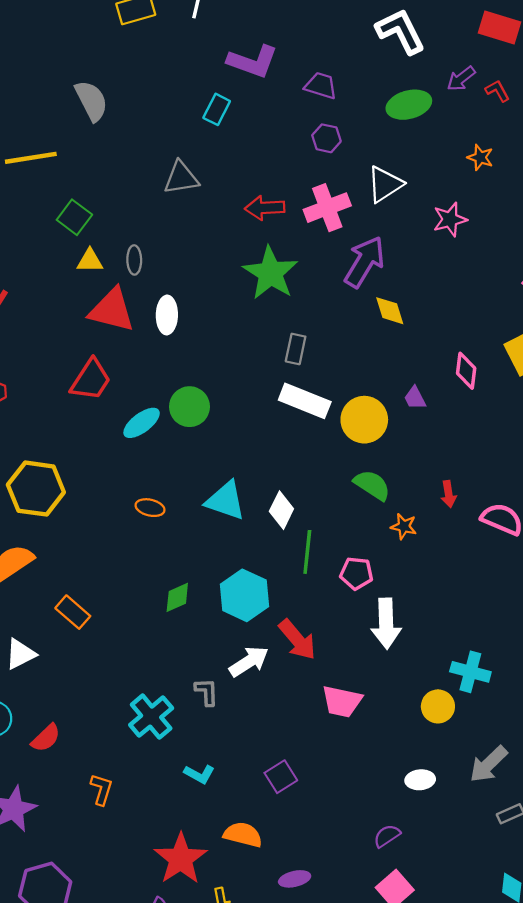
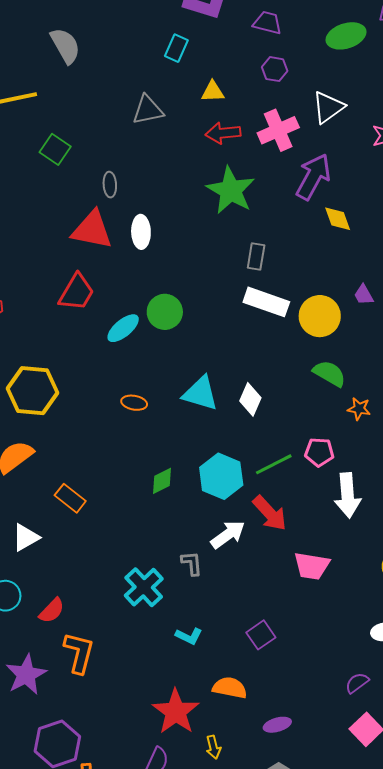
yellow triangle: (90, 261) -> (213, 92), moved
green line: (307, 552) -> (274, 464), moved, turned 60
orange L-shape: (102, 789) -> (79, 653), moved, size x1.5

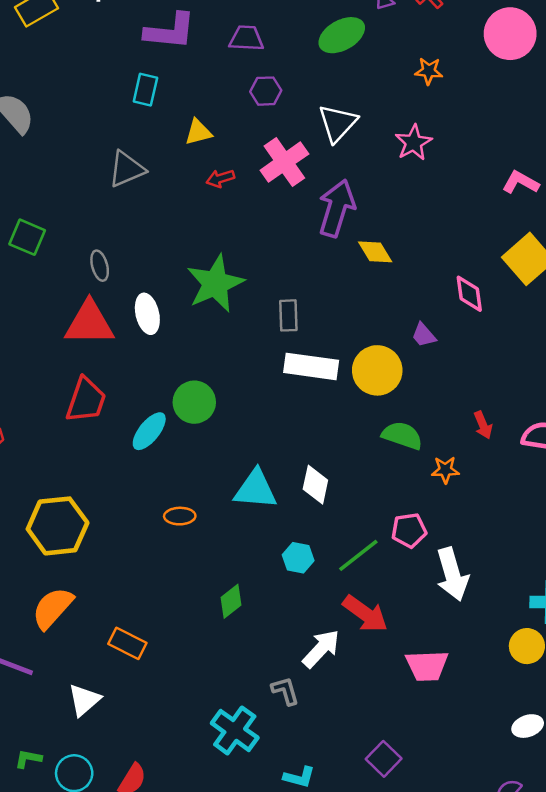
red arrow: (223, 133) -> (220, 178), size x0.7
green star: (231, 190) -> (215, 284), moved, turned 30
cyan hexagon: (221, 476) -> (298, 558), moved, size x0.6

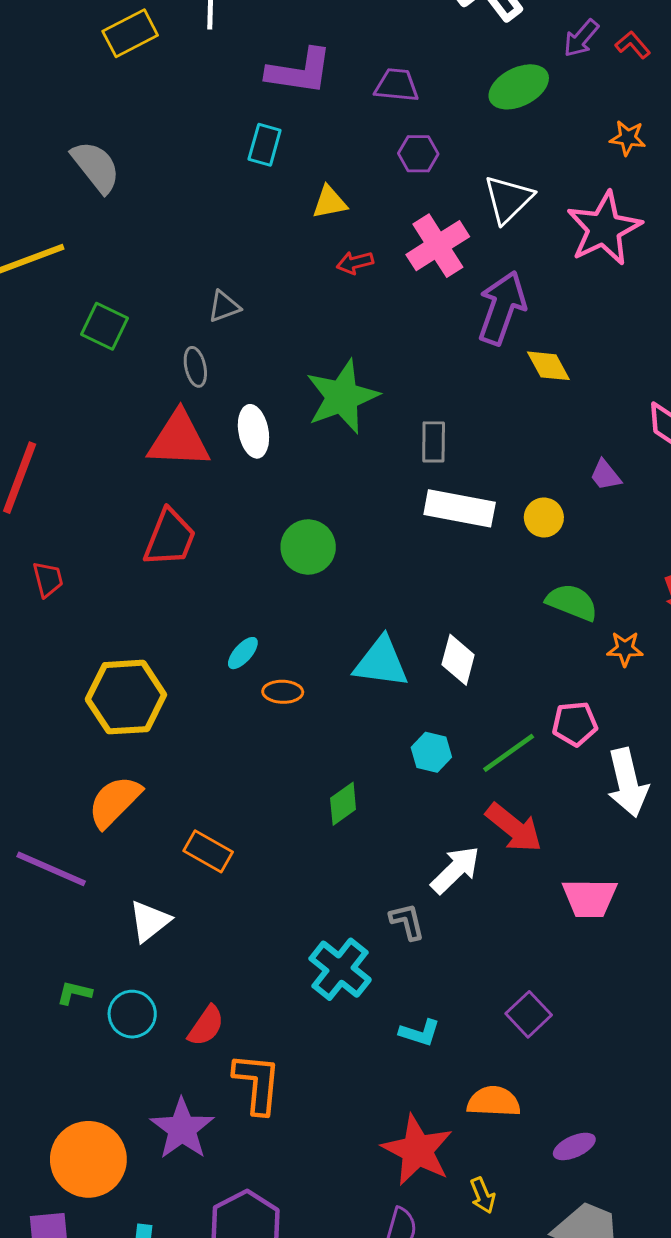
pink star: (414, 143) -> (604, 228), size x1.6
gray triangle: (127, 169) -> (224, 307), moved, size x0.7
yellow circle: (377, 370) -> (544, 517), size x0.6
cyan ellipse: (149, 431) -> (243, 653), moved, size x0.7

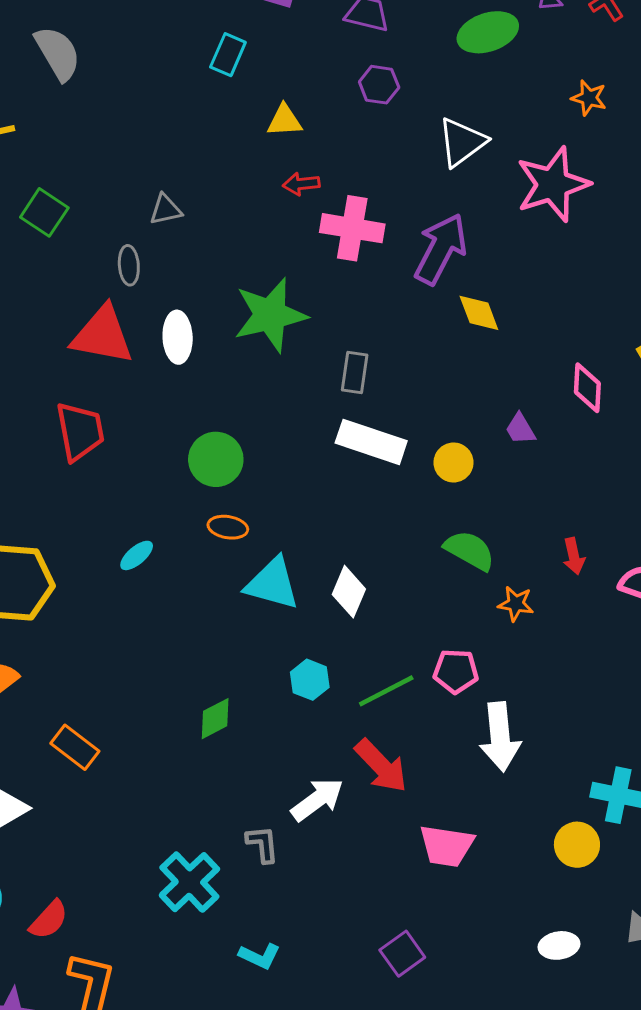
pink cross: (438, 246) -> (352, 228), moved, turned 34
red trapezoid: (170, 538) -> (80, 431), turned -40
orange ellipse: (283, 692) -> (228, 527), moved
purple square: (529, 1014) -> (402, 954), moved

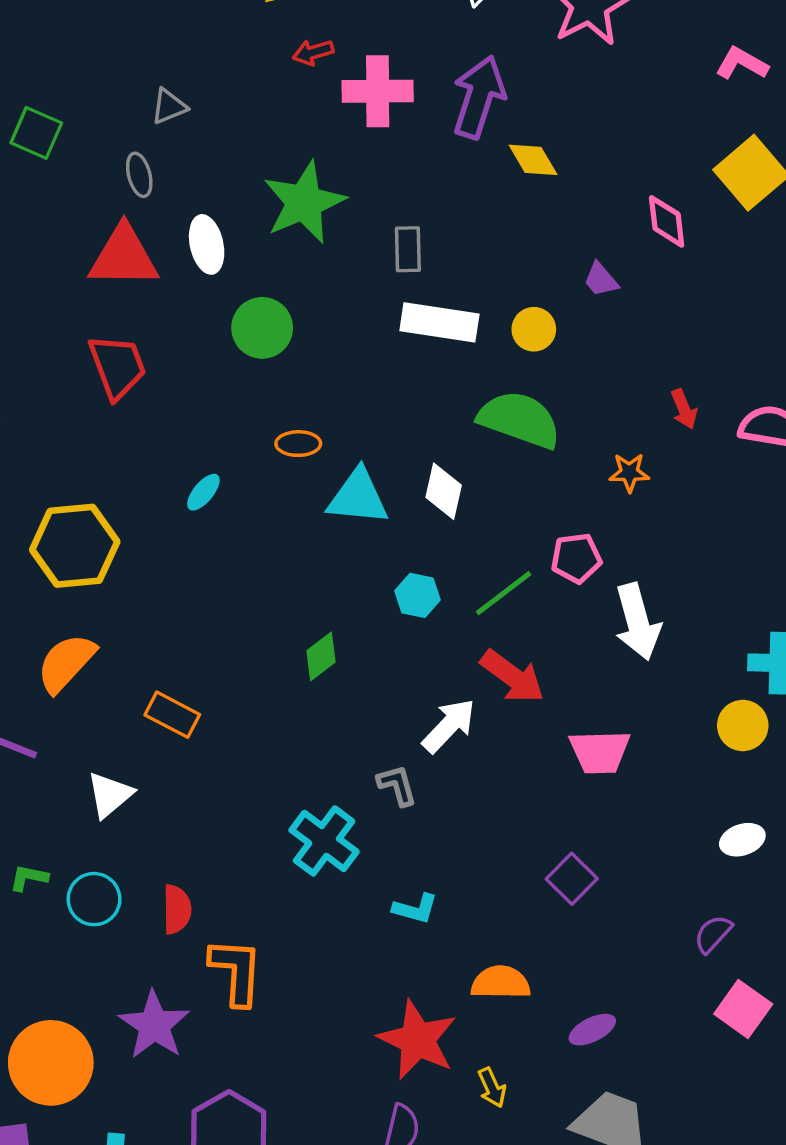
green circle: (216, 459) -> (262, 328), moved
green semicircle: (470, 550) -> (519, 420), moved, size x1.4
red semicircle: (49, 920) -> (177, 909), turned -33

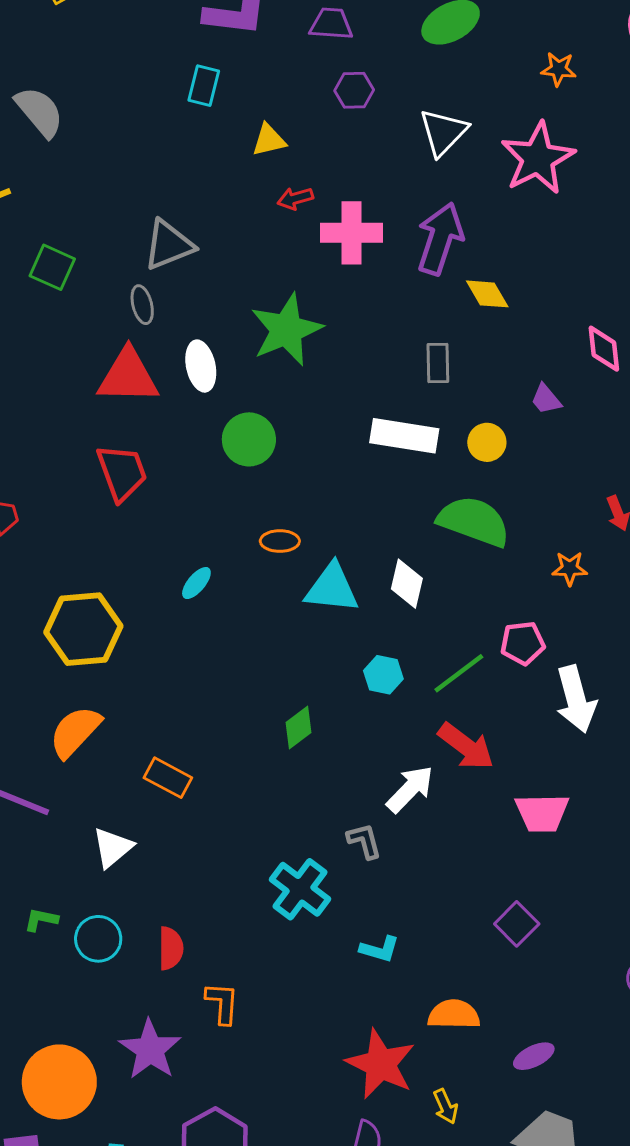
gray triangle: (169, 106) -> (169, 245), size x1.6
gray rectangle: (408, 249) -> (438, 363), moved
orange L-shape: (236, 971) -> (222, 1003), size x0.7

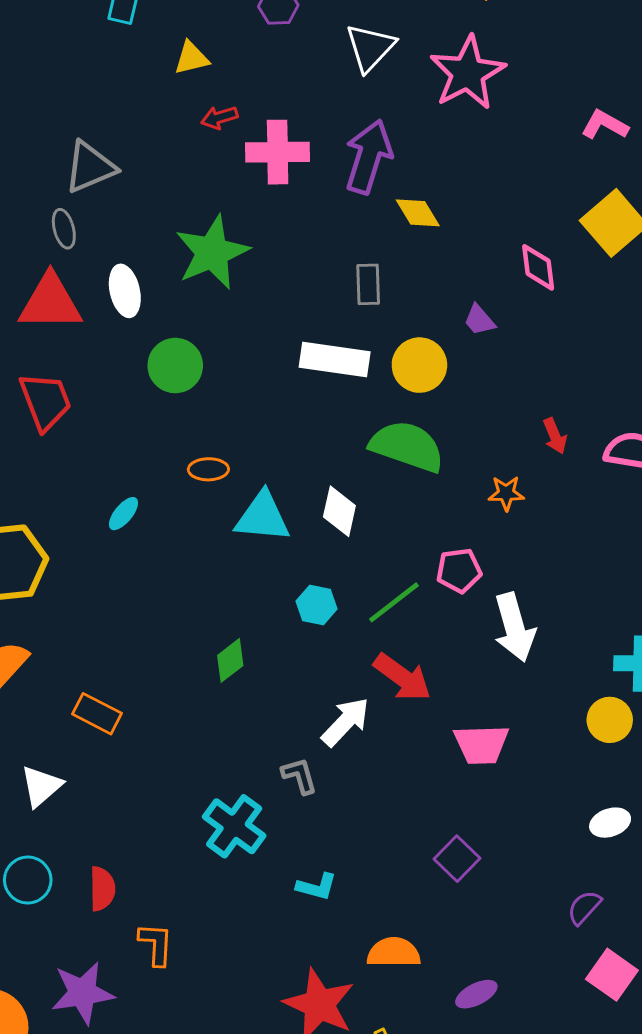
yellow circle: (487, 442) -> (419, 365), size x1.4
purple star: (150, 1050) -> (83, 993), turned 30

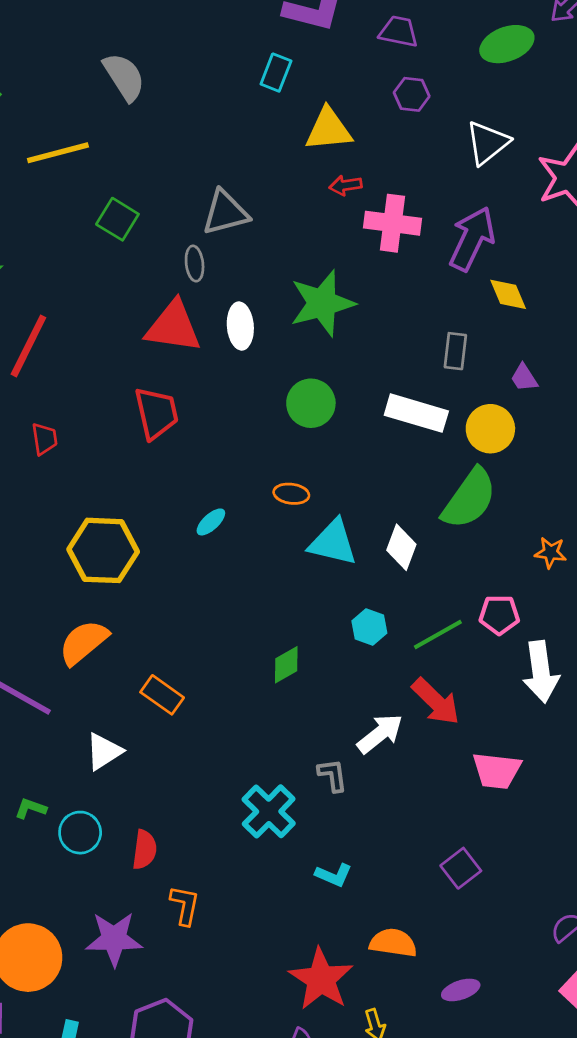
yellow triangle: (191, 58) -> (329, 129), size x1.5
purple trapezoid: (479, 320) -> (524, 378), moved
green circle: (175, 366) -> (311, 403), moved
green semicircle: (407, 446) -> (469, 499), turned 98

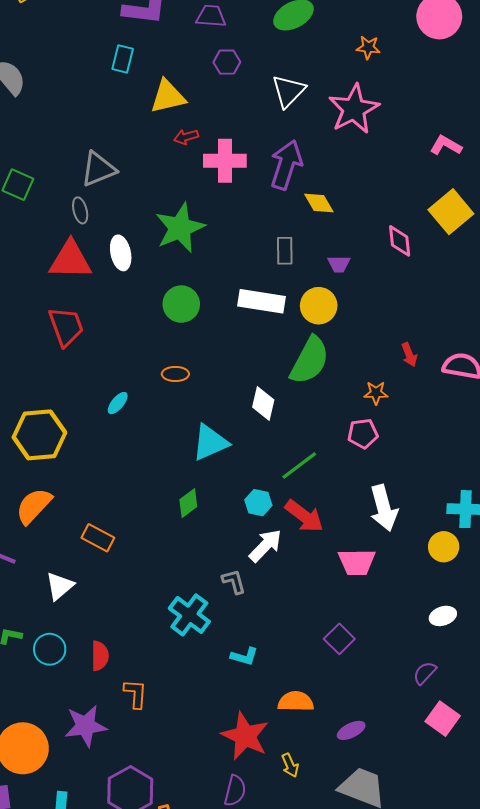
purple trapezoid: (524, 378) -> (339, 264), turned -50
cyan triangle: (333, 543) -> (210, 442), moved, turned -30
pink pentagon: (499, 615) -> (363, 434), moved
cyan hexagon: (369, 627) -> (258, 503), moved
white arrow: (541, 672) -> (384, 508), moved

